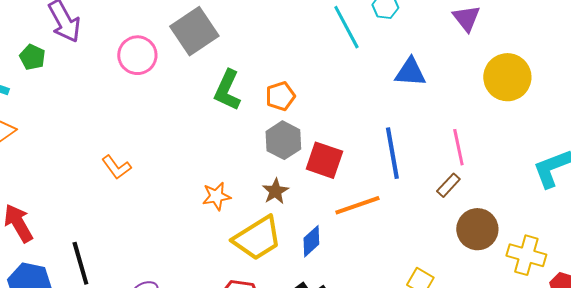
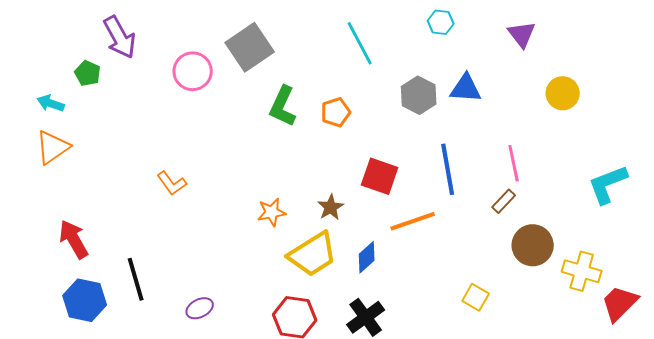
cyan line: (346, 27) -> (360, 43), moved
yellow circle: (507, 77) -> (563, 93), size x0.7
gray hexagon: (283, 140) -> (419, 95), moved

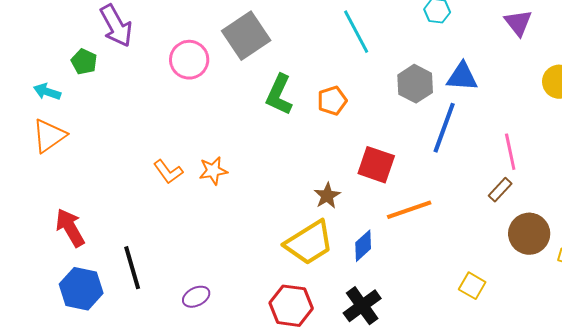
blue line: (448, 169) -> (444, 128), moved, turned 30
orange star: (272, 212) -> (213, 171), moved

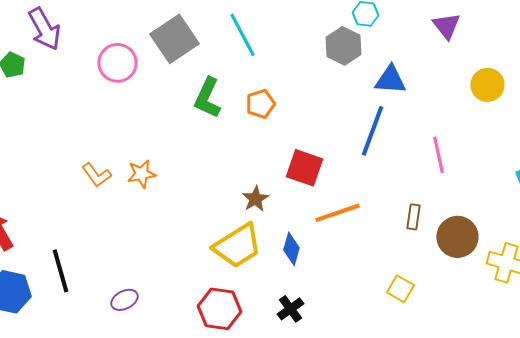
cyan line: (356, 32) -> (242, 35), moved
gray hexagon: (415, 84) -> (343, 46), moved
brown rectangle: (500, 190) -> (413, 217), moved, turned -35
blue diamond: (363, 246) -> (291, 249), turned -32
black cross: (362, 306) -> (290, 309), size x0.7

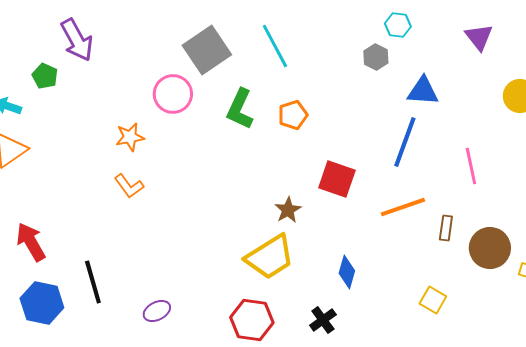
gray hexagon: (343, 46) -> (376, 57), size x0.7
pink circle: (117, 63) -> (173, 94), moved
orange star: (141, 174) -> (130, 137), moved
orange line: (337, 213) -> (403, 207), moved
blue diamond: (291, 249) -> (347, 272), moved

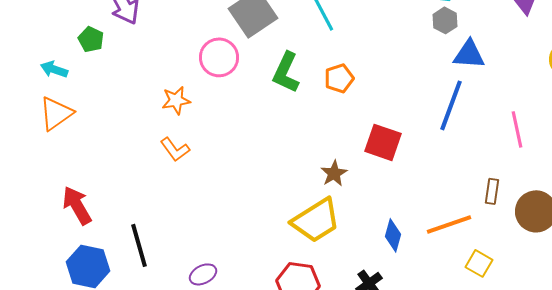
gray hexagon: (376, 57) -> (445, 20), moved
orange line: (403, 207) -> (449, 224), moved

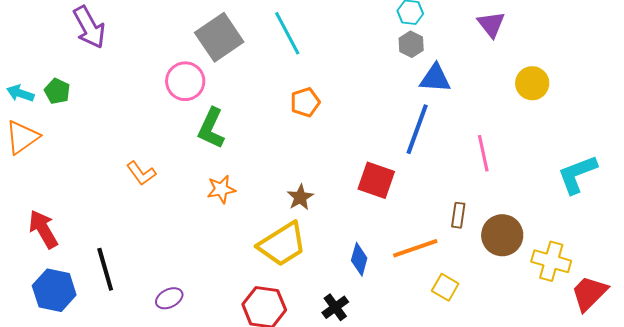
green pentagon: (91, 39) -> (57, 91), moved
green L-shape: (286, 72) -> (211, 128), moved
orange star: (176, 100) -> (221, 189), moved
red square: (383, 142) -> (376, 180), moved

